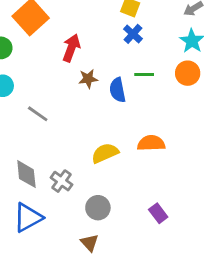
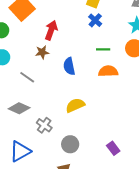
brown star: (88, 79) -> (42, 52), moved
blue semicircle: (118, 90) -> (69, 66), moved
orange semicircle: (151, 143) -> (108, 71), moved
gray diamond: (26, 174) -> (19, 108), moved, turned -60

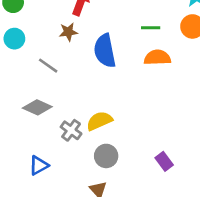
blue semicircle: (69, 66) -> (105, 51), size x1.4
yellow semicircle: (75, 105) -> (99, 121), moved
blue triangle: (20, 151) -> (39, 165), size x0.7

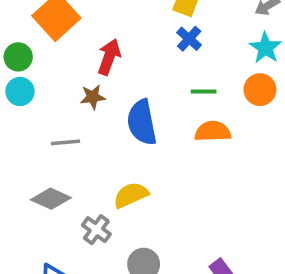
cyan circle: (14, 39) -> (20, 91), moved
gray line: (48, 66) -> (65, 142), turned -40
yellow semicircle: (99, 121) -> (131, 195), moved

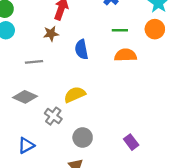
blue semicircle: (142, 122) -> (81, 49), size x0.7

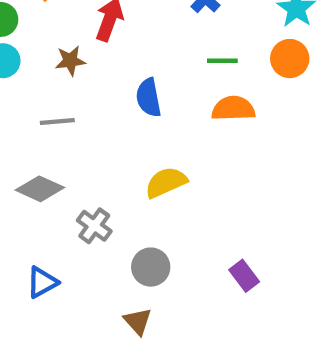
brown star: (51, 34) -> (70, 61), moved
yellow semicircle: (75, 95) -> (166, 182), moved

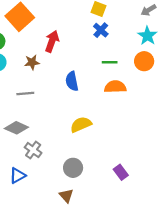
gray cross: (94, 226) -> (33, 150), moved

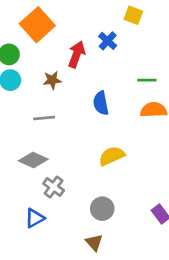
blue cross: (101, 30) -> (108, 41), moved

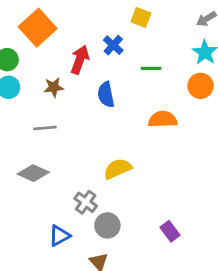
green line: (147, 80) -> (151, 68), moved
blue semicircle: (101, 103) -> (106, 95), moved
gray cross: (54, 187) -> (86, 202), moved
blue triangle: (35, 218) -> (59, 236), moved

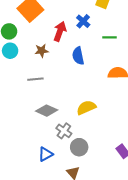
gray diamond: (33, 173) -> (47, 111), moved

